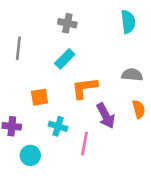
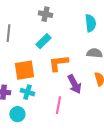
cyan semicircle: (128, 22) -> (90, 23), moved
orange square: (40, 97) -> (24, 70), size x1.5
cyan cross: (58, 126) -> (27, 92), moved

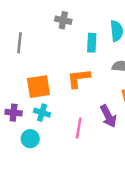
cyan rectangle: (43, 41) -> (92, 43), moved, turned -42
purple arrow: (74, 84) -> (108, 116), moved

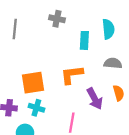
gray line: (20, 43) -> (15, 29), moved
purple arrow: (108, 116) -> (95, 99), moved

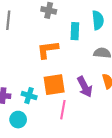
orange L-shape: (72, 75) -> (48, 50), moved
orange square: (33, 83) -> (54, 85), moved

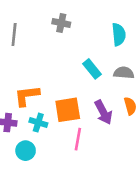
cyan rectangle: (75, 31) -> (92, 69), moved, turned -42
orange L-shape: (48, 50) -> (27, 96), moved

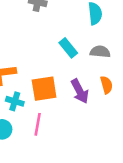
pink line: (78, 139) -> (38, 124), moved

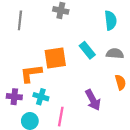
orange square: (44, 89) -> (55, 58), moved
purple arrow: (80, 91) -> (93, 100), moved

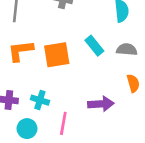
orange L-shape: (31, 73) -> (21, 51), moved
purple arrow: (93, 100) -> (101, 104), turned -65

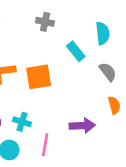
cyan rectangle: (94, 46) -> (76, 51), moved
gray semicircle: (127, 50) -> (108, 72), turned 48

